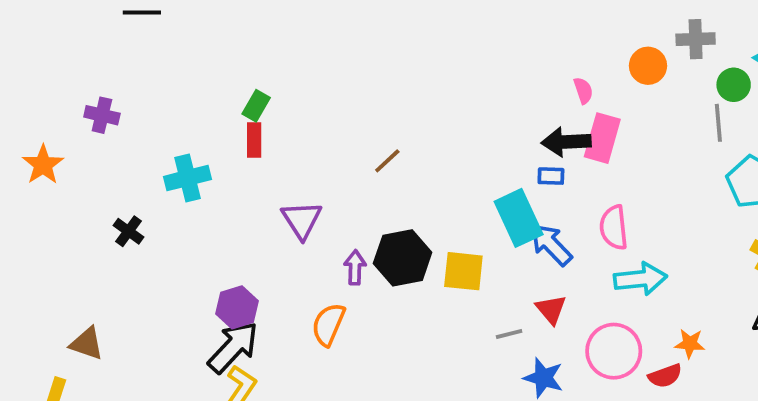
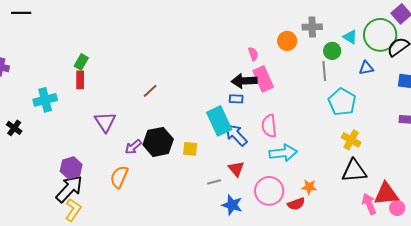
pink rectangle: (602, 138) -> (263, 79), turned -40
purple arrow: (355, 267) -> (133, 147), turned -132
yellow square: (463, 271) -> (190, 149), size x0.7

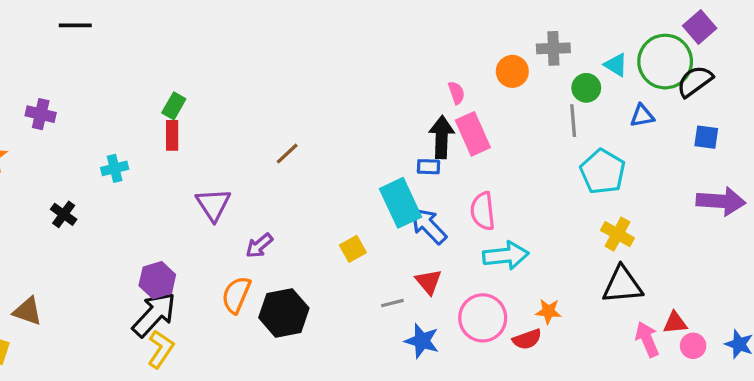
black arrow: (244, 81) -> (442, 137), turned 95
cyan cross: (45, 100) -> (115, 168), size x0.7
black hexagon: (158, 142) -> (284, 313), moved
yellow square: (190, 149) -> (353, 249), turned -35
red triangle: (386, 194) -> (675, 323), size x0.6

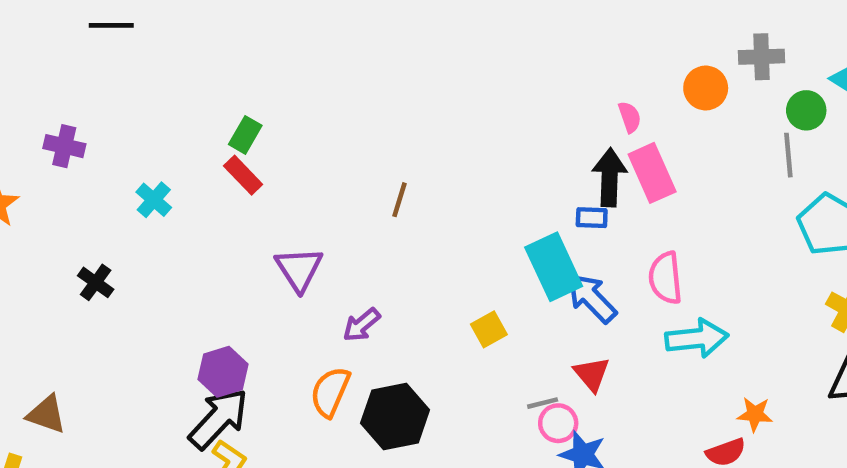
red rectangle: (172, 135) -> (243, 175), turned -44
brown line: (287, 154) -> (400, 200), turned -30
cyan cross: (115, 168) -> (154, 200), moved, turned -35
pink circle: (483, 318) -> (558, 423), moved, size x0.6

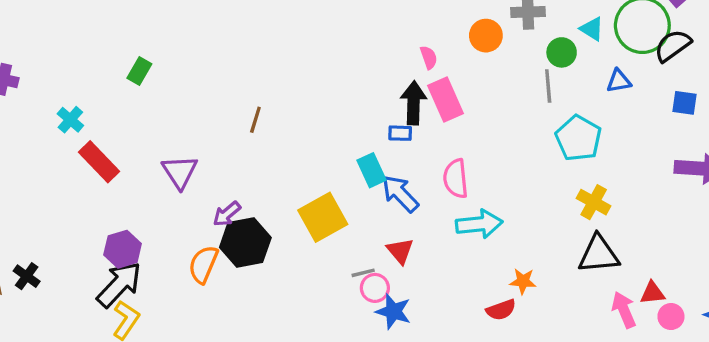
red rectangle: (243, 175) -> (99, 162), moved, size x1.4
cyan rectangle: (554, 267) -> (372, 170), size x0.7
black cross: (96, 282) -> (27, 276), moved
yellow square: (489, 329) -> (323, 217), size x1.8
black hexagon: (395, 417) -> (245, 242), moved

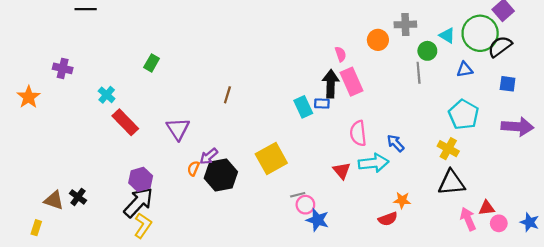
cyan pentagon: (578, 138) -> (464, 115), moved
cyan rectangle: (372, 170) -> (303, 107), moved
blue arrow: (400, 194) -> (395, 143), moved, size x0.7
red triangle: (400, 251) -> (342, 171), moved
orange semicircle: (203, 264) -> (193, 168), moved, size x0.6

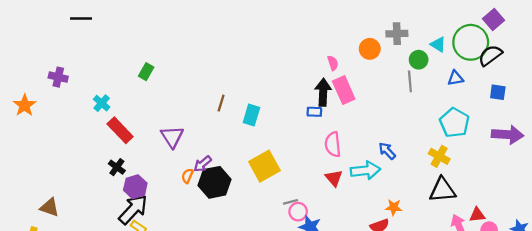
cyan rectangle: (303, 107) -> (251, 115), moved, turned 42
pink semicircle: (358, 133) -> (333, 144), moved
black cross: (78, 197) -> (117, 167), moved

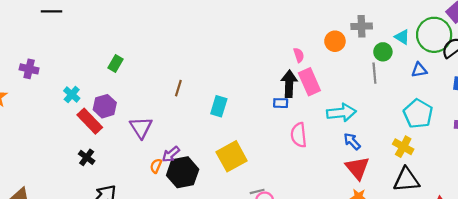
brown line: (221, 103) -> (178, 88), moved
cyan arrow: (365, 170) -> (341, 113), moved
red triangle: (334, 178) -> (357, 168), moved, size x1.4
purple hexagon: (135, 187) -> (105, 106), moved

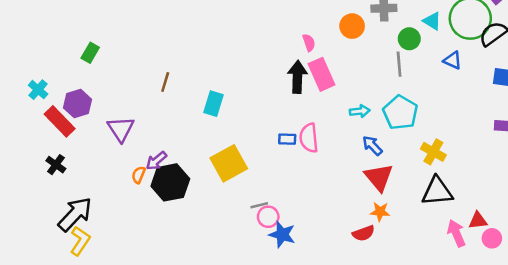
blue triangle: (419, 70) -> (452, 60), turned 35
blue rectangle: (281, 103) -> (287, 139), moved
cyan arrow: (341, 113) -> (360, 111), size x0.6
cyan pentagon: (418, 114) -> (400, 112), moved

